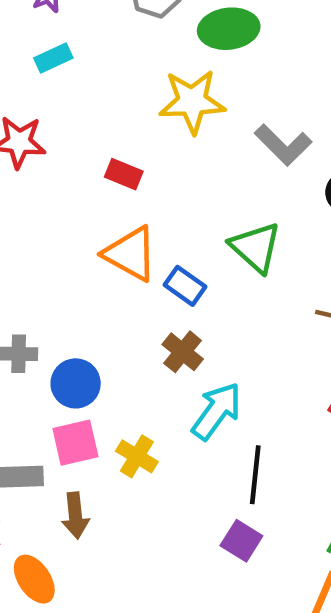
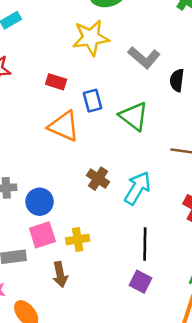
blue rectangle: (185, 286) -> (92, 101), moved, turned 45
cyan arrow: (217, 411) -> (137, 188), moved
yellow cross: (137, 456) -> (78, 240), turned -35
brown arrow: (75, 515) -> (60, 275), moved

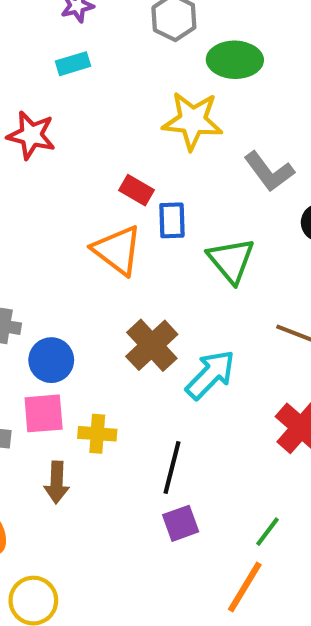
red rectangle: (56, 82) -> (136, 190), moved
brown cross: (98, 179) -> (152, 345), size x1.4
black line: (145, 244) -> (172, 468), moved
purple square: (140, 282) -> (181, 523), turned 30

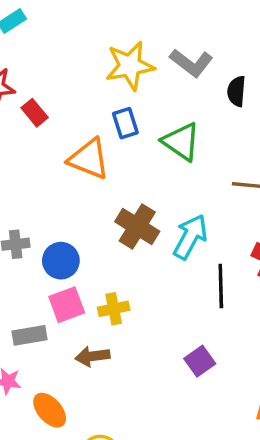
yellow star: (193, 121) -> (130, 66), moved
red rectangle: (136, 190) -> (35, 113), moved, turned 36
black line: (172, 468) -> (221, 286), moved
brown arrow: (57, 482) -> (92, 356), turned 96

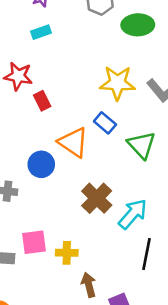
blue rectangle: (125, 123) -> (105, 123), turned -45
blue circle: (61, 261) -> (41, 164), moved
brown arrow: (92, 356) -> (89, 285), moved, turned 70

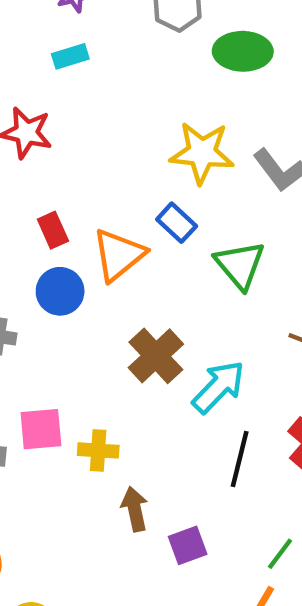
red rectangle: (42, 101) -> (53, 230), moved
orange triangle: (73, 142) -> (119, 255), turned 44

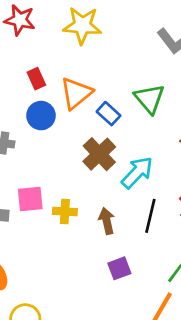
yellow star: (202, 153) -> (82, 25), moved
blue rectangle: (177, 223) -> (109, 114), moved
brown arrow: (135, 509) -> (107, 221), moved

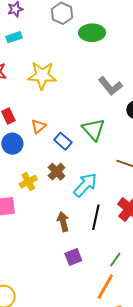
orange triangle: (76, 93) -> (38, 126), size x0.6
brown cross: (99, 154) -> (57, 172), size x0.7
yellow cross: (65, 211) -> (28, 182), moved, turned -30

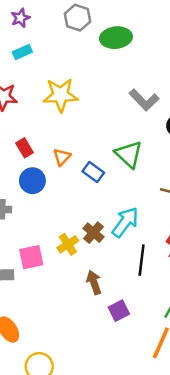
brown cross: (57, 172) -> (93, 233), moved
yellow cross: (28, 182) -> (68, 244), moved
brown arrow: (63, 222) -> (94, 282), moved

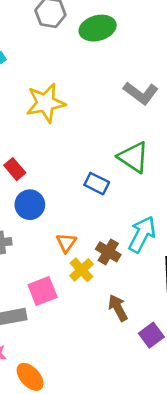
orange triangle: (62, 157) -> (66, 243), moved

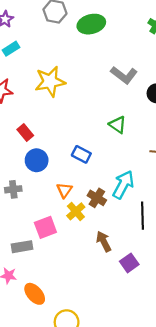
green triangle: (133, 157) -> (118, 125), size x0.7
blue rectangle: (97, 184) -> (81, 154), moved

